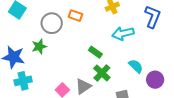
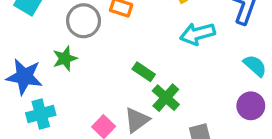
green rectangle: (95, 52) -> (144, 72), moved
cyan semicircle: (136, 66) -> (255, 66), moved

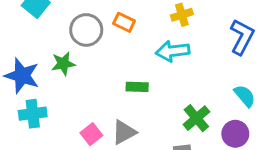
cyan arrow: (197, 34) -> (173, 51), moved
green rectangle: (144, 72) -> (137, 87), turned -40
green cross: (166, 98) -> (196, 118), moved

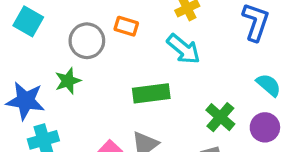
cyan arrow: (173, 51) -> (183, 49), turned -124
green rectangle: (137, 87) -> (151, 93), size x1.5

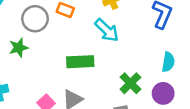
cyan semicircle: (269, 85) -> (168, 62), turned 54

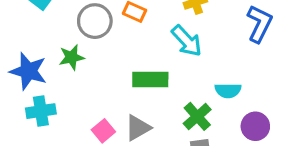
cyan semicircle: (168, 62) -> (228, 90), moved, turned 78
green cross: (130, 83) -> (197, 116), moved

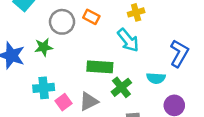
blue L-shape: (259, 24) -> (179, 53), moved
cyan cross: (41, 111) -> (44, 88), moved
green cross: (197, 116) -> (121, 87), moved

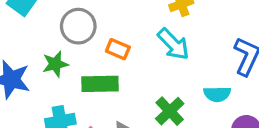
orange rectangle: (91, 17) -> (118, 49), moved
green rectangle: (100, 67) -> (100, 84), moved

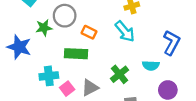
green star: (55, 64) -> (44, 28), moved

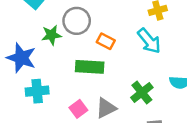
cyan cross: (49, 76) -> (37, 91), moved

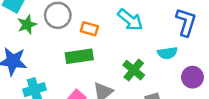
green star: (51, 35) -> (27, 25), moved

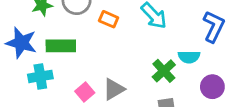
green rectangle: (79, 56) -> (61, 46), moved
green cross: (134, 70) -> (164, 71), moved

